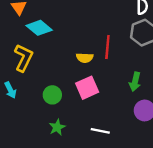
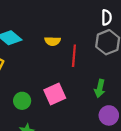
yellow semicircle: (85, 58) -> (52, 41), moved

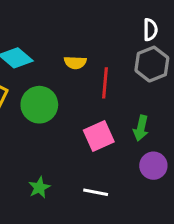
pink square: (55, 94) -> (99, 136), moved
green circle: (22, 101) -> (39, 105), moved, size x1.5

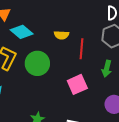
green arrow: (141, 128) -> (107, 69), moved

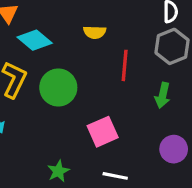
yellow semicircle: (62, 35) -> (95, 32), moved
pink square: (77, 84) -> (103, 132), moved

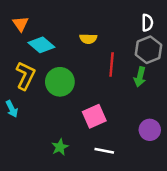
green arrow: (163, 95) -> (140, 77), moved

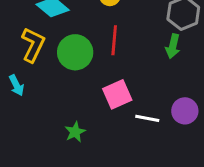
red line: (112, 65) -> (114, 40), moved
white line: (104, 151) -> (147, 118), moved

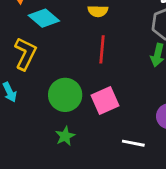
green circle: (75, 52) -> (65, 95), moved
white line: (147, 118) -> (133, 143), moved

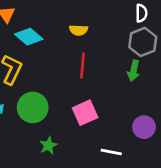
green circle: (65, 95) -> (33, 107), moved

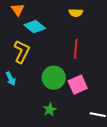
yellow semicircle: (79, 30) -> (76, 13), moved
green circle: (33, 107) -> (54, 78), moved

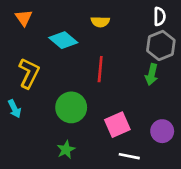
cyan diamond: (35, 27) -> (63, 40), moved
pink square: (78, 85) -> (117, 125), moved

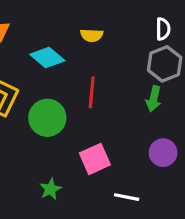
green circle: (71, 107) -> (47, 118), moved
pink square: (117, 125) -> (95, 159), moved
purple circle: (162, 131) -> (163, 153), moved

